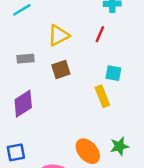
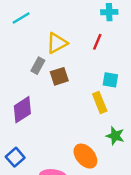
gray rectangle: (26, 59) -> (38, 66), moved, turned -56
green star: (119, 146) -> (115, 136), moved, turned 30
blue square: (16, 152) -> (15, 157), turned -30

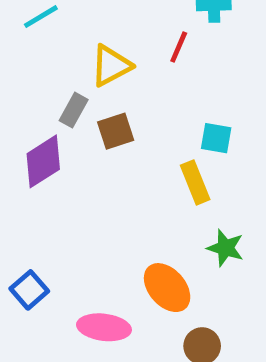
red line: (97, 42) -> (179, 47), moved
purple diamond: (22, 110) -> (43, 161), moved

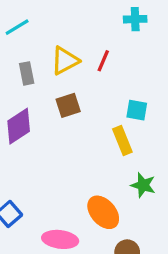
red line: (179, 47) -> (103, 61), moved
gray rectangle: (74, 110) -> (27, 73), moved, turned -40

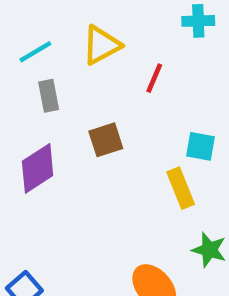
cyan line: (17, 27) -> (35, 52), moved
yellow triangle: (65, 61) -> (101, 45), moved

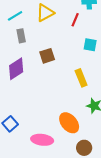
red line: (154, 78) -> (75, 20), moved
cyan square: (200, 146) -> (90, 45), moved

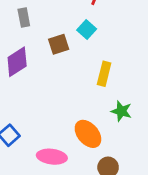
cyan square: (90, 45) -> (87, 30), moved, turned 32
yellow rectangle: (81, 78) -> (104, 74), turned 36

